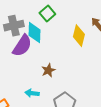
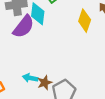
brown star: (48, 70) -> (45, 83), moved

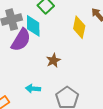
brown star: (45, 83) -> (53, 60), moved

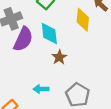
cyan diamond: (33, 26) -> (49, 34), moved

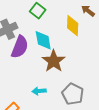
brown star: (59, 57) -> (54, 61), size x1.6

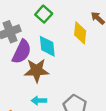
brown star: (54, 61) -> (37, 70), moved, turned 30

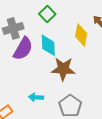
brown star: (37, 70) -> (63, 69), moved

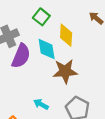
yellow diamond: (81, 35) -> (66, 35), moved
cyan arrow: (36, 97) -> (41, 104), turned 32

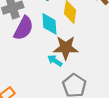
cyan arrow: (41, 104) -> (55, 61), moved

